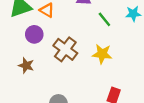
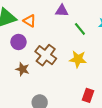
brown star: (26, 65) -> (23, 69), moved

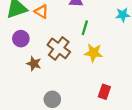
green line: (80, 29) -> (85, 28), moved, turned 56
purple circle: (18, 42) -> (21, 39), moved

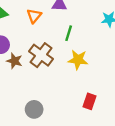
orange triangle: (41, 12) -> (34, 16), moved, turned 40
brown star: (34, 64) -> (14, 61), moved

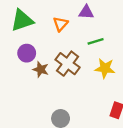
green line: (69, 33) -> (96, 41), turned 56

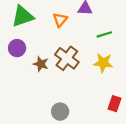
green line: (96, 41) -> (104, 34), moved
purple circle: (27, 53) -> (17, 48), moved

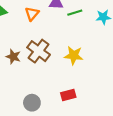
green line: (104, 34) -> (75, 13), moved
red rectangle: (115, 104) -> (68, 95), moved, turned 56

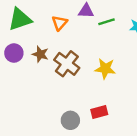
brown star: (13, 57) -> (40, 54), moved
gray circle: (32, 103) -> (70, 120), moved

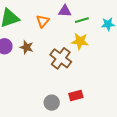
brown cross: (67, 64) -> (61, 58), moved
yellow star: (105, 69) -> (80, 41), moved

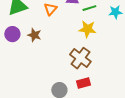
brown cross: (61, 58) -> (80, 58), moved

